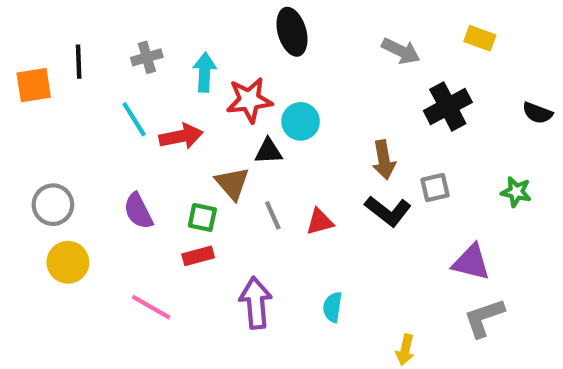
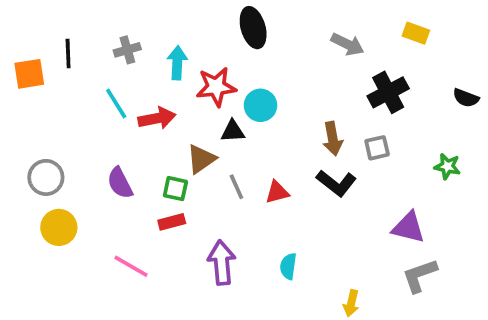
brown triangle: (232, 183) -> (201, 159), turned 36
gray square: (435, 188) -> (377, 148), moved

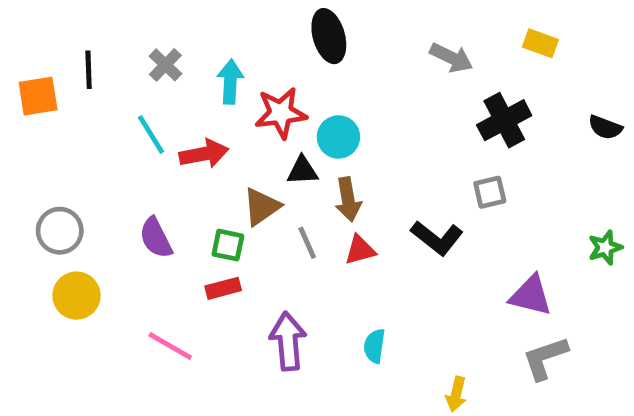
gray cross: (127, 50) -> (165, 65), turned -30
brown arrow: (333, 139) -> (348, 199), moved
green star: (447, 166) -> (605, 248), moved, turned -30

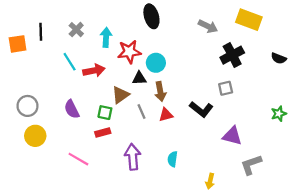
yellow rectangle: (540, 43) -> (249, 20), size x1.6
purple triangle: (531, 296) -> (232, 136), moved

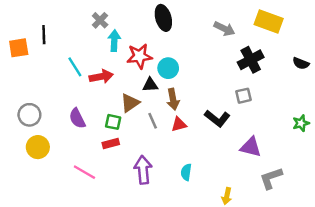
gray cross: (76, 30) -> (100, 20), moved

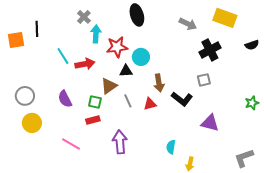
black semicircle: (301, 63) -> (252, 45), moved, turned -40
brown arrow: (173, 99) -> (159, 83), moved
cyan semicircle: (186, 172) -> (171, 147), moved
gray L-shape: (271, 178) -> (244, 158), moved

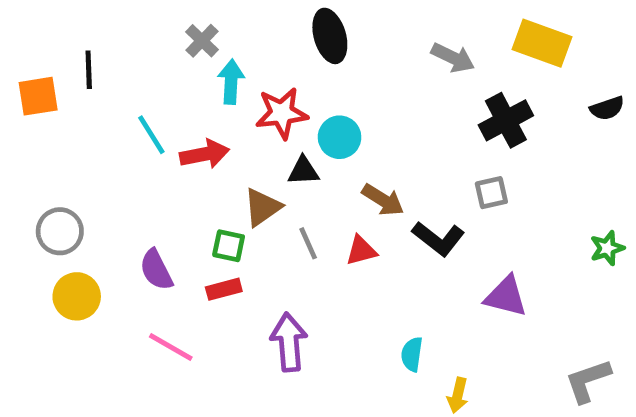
brown arrow: (159, 83) -> (383, 200), turned -48
purple semicircle: (65, 99) -> (156, 270), moved

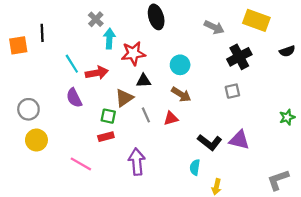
cyan circle: (340, 137) -> (180, 65), moved
black L-shape: (438, 238) -> (210, 142), moved
purple semicircle: (156, 270) -> (74, 98), moved

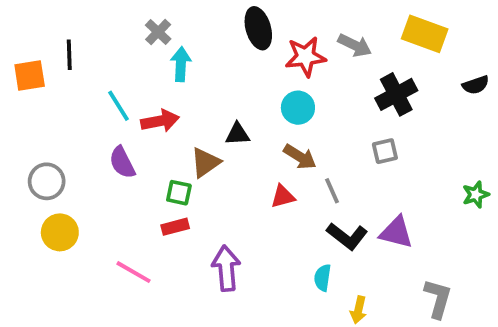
red star: (133, 53) -> (306, 57), moved
gray line: (146, 115) -> (332, 191), moved
gray L-shape: (278, 180) -> (438, 299), moved, turned 125

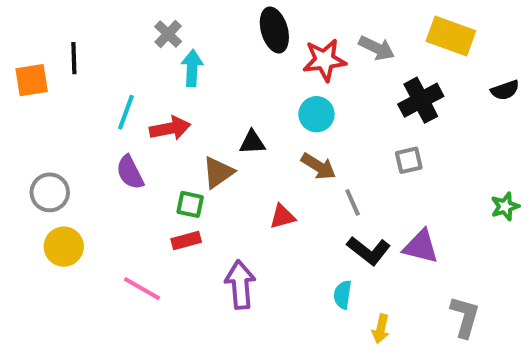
cyan line: (118, 106) -> (126, 112), turned 52
red triangle: (283, 196) -> (282, 216), moved

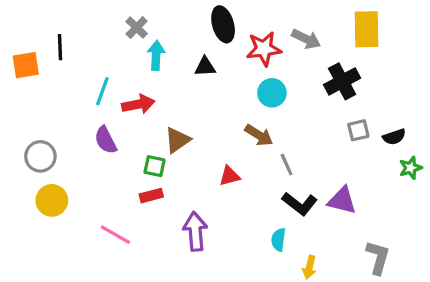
yellow rectangle: (451, 36) -> (366, 29), turned 69
black semicircle: (505, 90) -> (394, 137), moved
cyan circle: (316, 114) -> (272, 93), moved
black triangle: (252, 142) -> (205, 67), moved
gray square: (409, 160) -> (358, 130), moved

